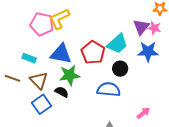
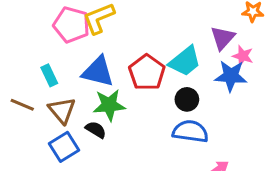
pink star: (154, 28) -> (243, 56), moved
cyan rectangle: (29, 58) -> (49, 75), turned 40
blue semicircle: (109, 89) -> (190, 131), moved

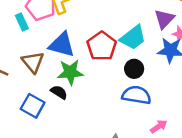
cyan rectangle: (49, 75) -> (22, 22), moved
brown triangle: (62, 110) -> (33, 62), moved
blue square: (64, 147) -> (33, 106), turned -30

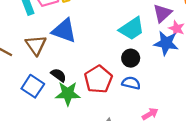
red pentagon: (102, 46) -> (98, 79), moved
green star: (70, 72) -> (68, 94), moved
blue semicircle: (136, 95) -> (131, 83), size x0.7

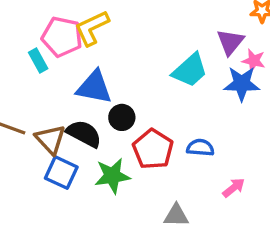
brown triangle: (36, 45) -> (50, 139), moved
black circle: (131, 58) -> (122, 117), moved
black semicircle: (58, 75) -> (84, 134), moved, size x1.5

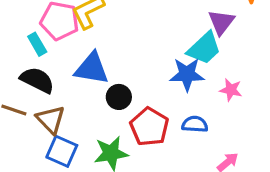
pink star: (254, 61) -> (231, 90), moved
cyan trapezoid: (190, 70) -> (204, 48), moved
blue star: (242, 84) -> (187, 74), moved
black semicircle: (84, 134) -> (37, 80), moved

